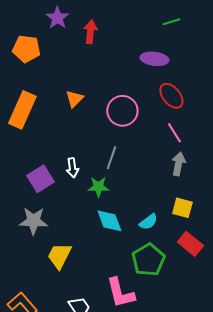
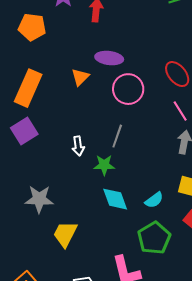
purple ellipse: (154, 59) -> (109, 58), moved
purple square: (40, 179) -> (24, 131), moved

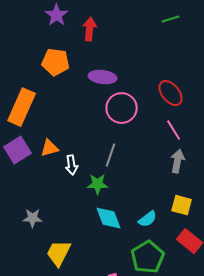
orange pentagon: (32, 27) -> (56, 62), moved
orange triangle: (80, 77) -> (50, 148), moved, turned 30
gray star: (39, 199) -> (33, 218), size x0.7

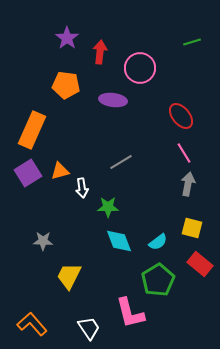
green line: (171, 19) -> (192, 42), moved
pink circle: (122, 108) -> (140, 68), moved
gray line: (111, 155) -> (121, 162), moved, turned 40

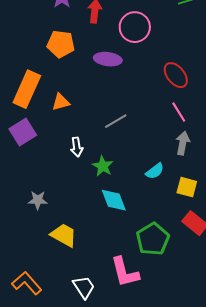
orange triangle: (60, 171) -> (61, 102), moved
green star: (108, 207) -> (103, 166), turned 30
cyan semicircle: (158, 242) -> (155, 171), moved
yellow trapezoid: (69, 276) -> (64, 235), turned 92

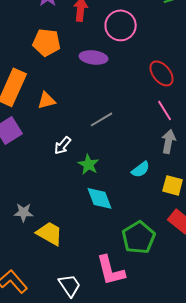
white arrow: (77, 147) -> (63, 145), turned 48
gray star: (38, 200) -> (24, 212), moved

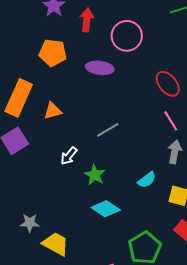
cyan diamond: (100, 198) -> (106, 209), turned -36

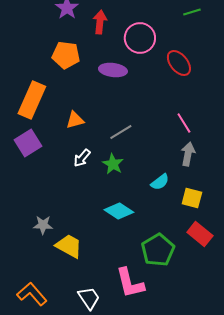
red ellipse: (168, 84) -> (179, 63), moved
orange triangle: (53, 111) -> (75, 120), moved
green star: (95, 175) -> (113, 164), moved

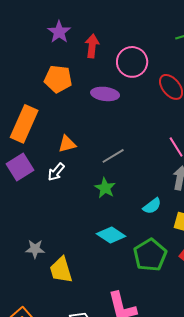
white arrow: (82, 158) -> (56, 172), moved
yellow trapezoid: (69, 246) -> (61, 270), turned -136
green pentagon: (158, 250) -> (150, 255), moved

